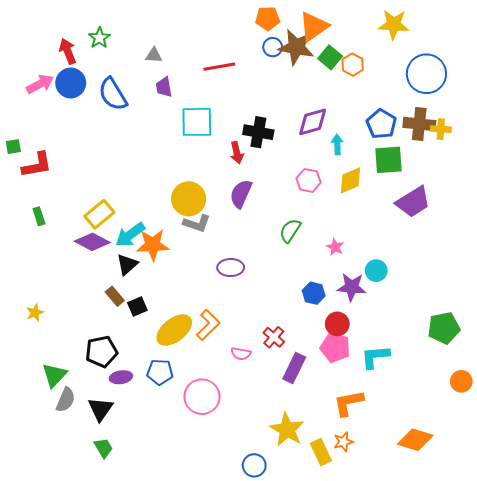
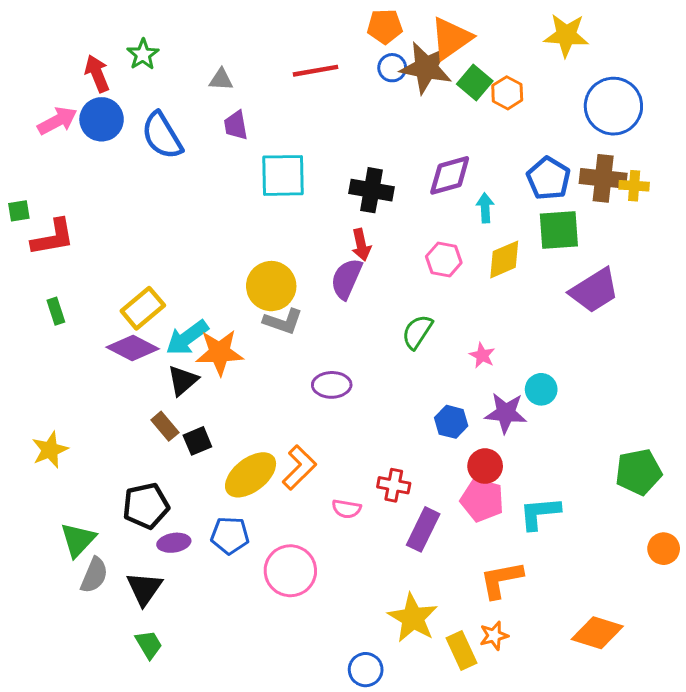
red line: (219, 67) -> (315, 71), moved
red arrow: (237, 153) -> (361, 245), moved
yellow star: (35, 313) -> (50, 450), size x1.4
red cross: (274, 337) -> (394, 485), turned -30

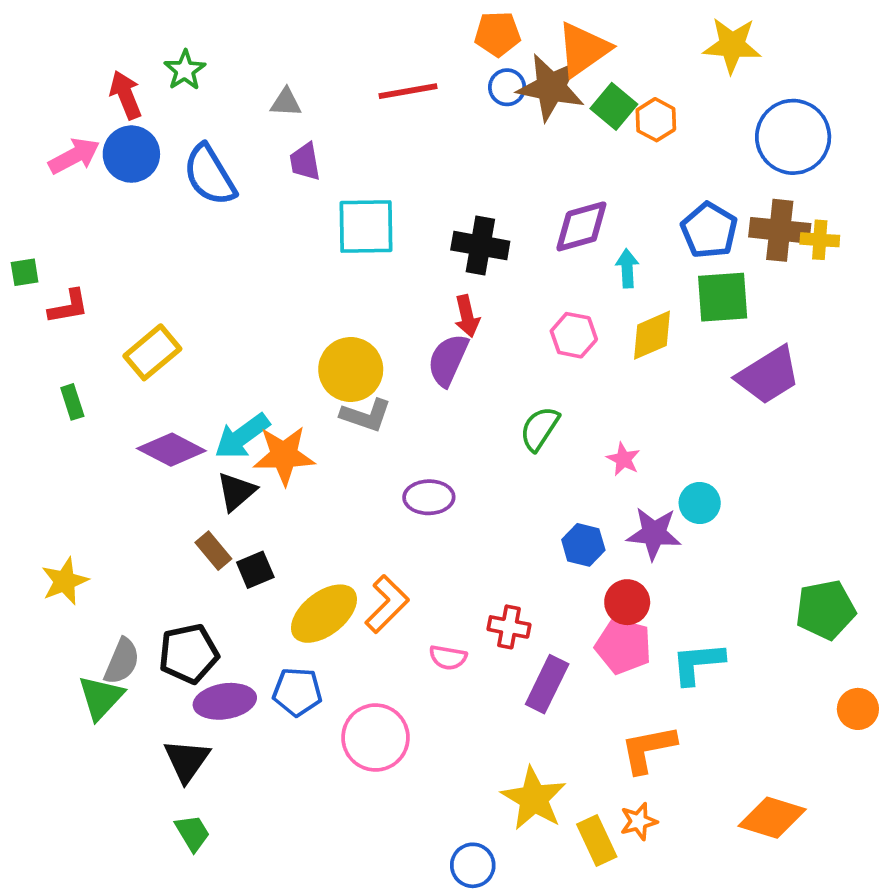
red L-shape: (53, 237) -> (68, 307), size x0.7
yellow rectangle: (143, 308) -> (152, 352), moved
purple ellipse: (174, 543) -> (225, 701), size x1.4
gray semicircle: (94, 575) -> (122, 661), moved

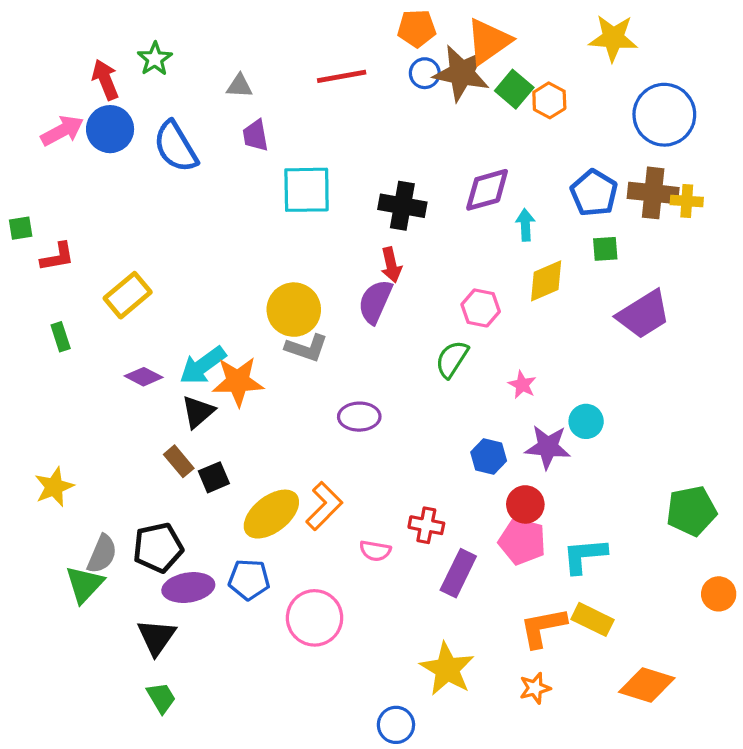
green square: (723, 297) -> (605, 249), size x0.6
pink hexagon: (574, 335) -> (481, 308), moved
purple diamond: (171, 450) -> (144, 377), size x0.7
yellow rectangle: (597, 841) -> (592, 619), moved, turned -39

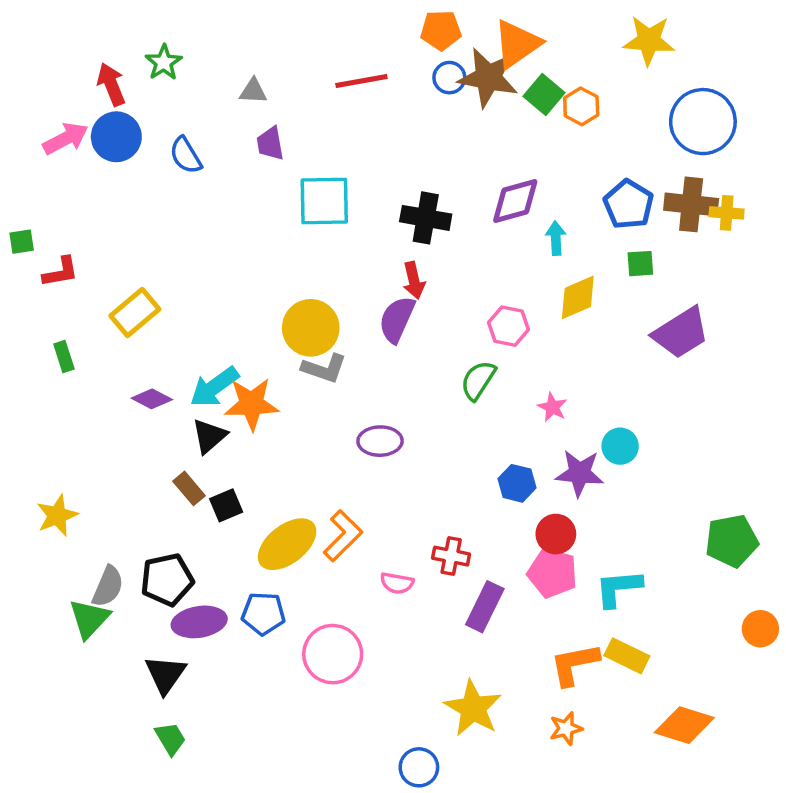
blue semicircle: (176, 147) -> (186, 155), size x0.7

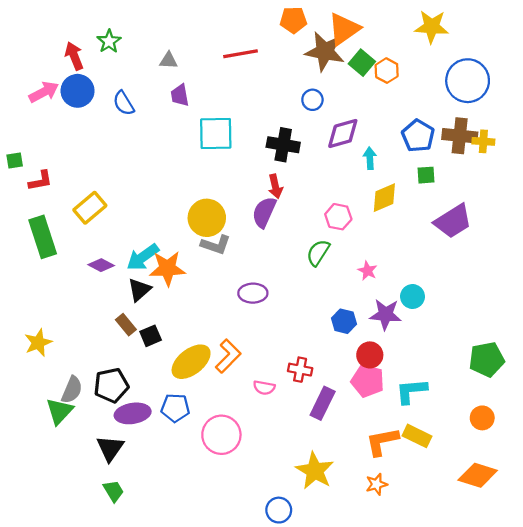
blue circle: (449, 78) -> (312, 100), moved
green rectangle: (64, 357) -> (43, 237), size x2.0
orange circle: (760, 629) -> (482, 418), moved
orange diamond: (684, 725) -> (478, 475), moved

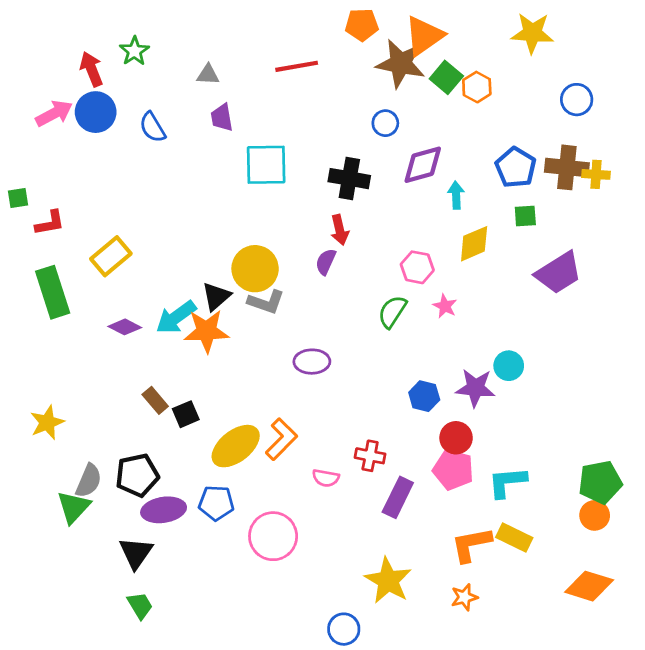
blue circle: (468, 81) -> (577, 100), size x0.6
purple semicircle: (264, 212) -> (326, 262), size x0.7
pink star: (368, 271) -> (445, 306), moved
black triangle: (139, 290) -> (216, 296), moved
green pentagon: (487, 359) -> (600, 482), moved

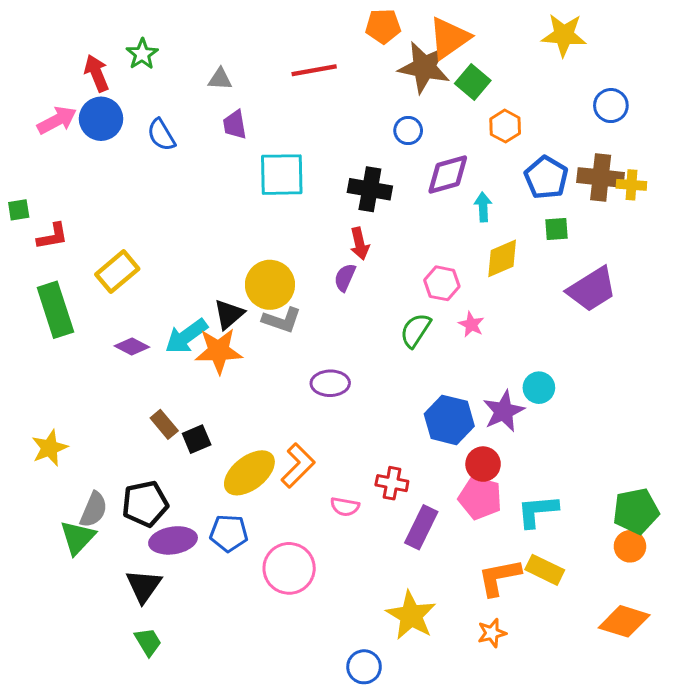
orange hexagon: (477, 87) -> (505, 126), moved
purple star: (475, 388) -> (504, 411), turned -30
blue hexagon: (424, 396) -> (449, 420), size x1.5

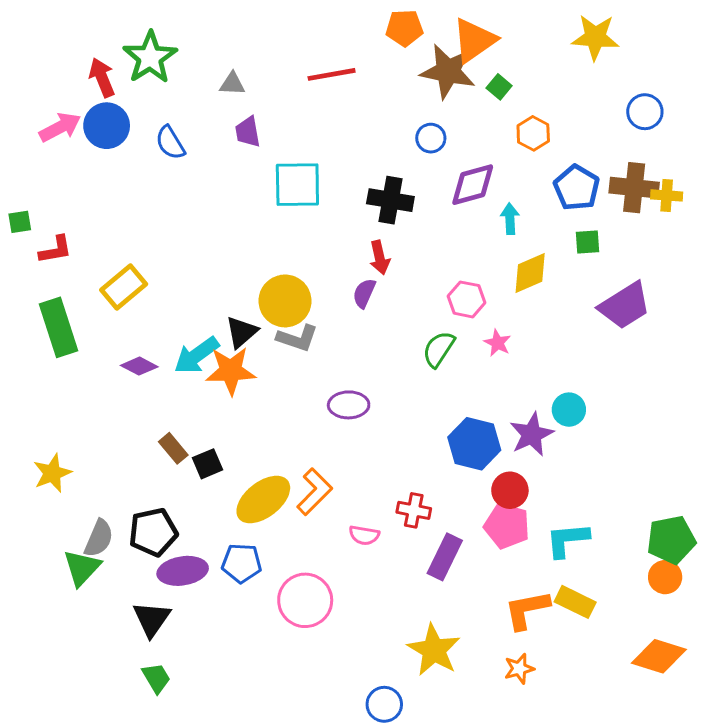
green star: (142, 54) -> (150, 57), size x1.6
green square: (473, 82) -> (499, 87), size x0.7

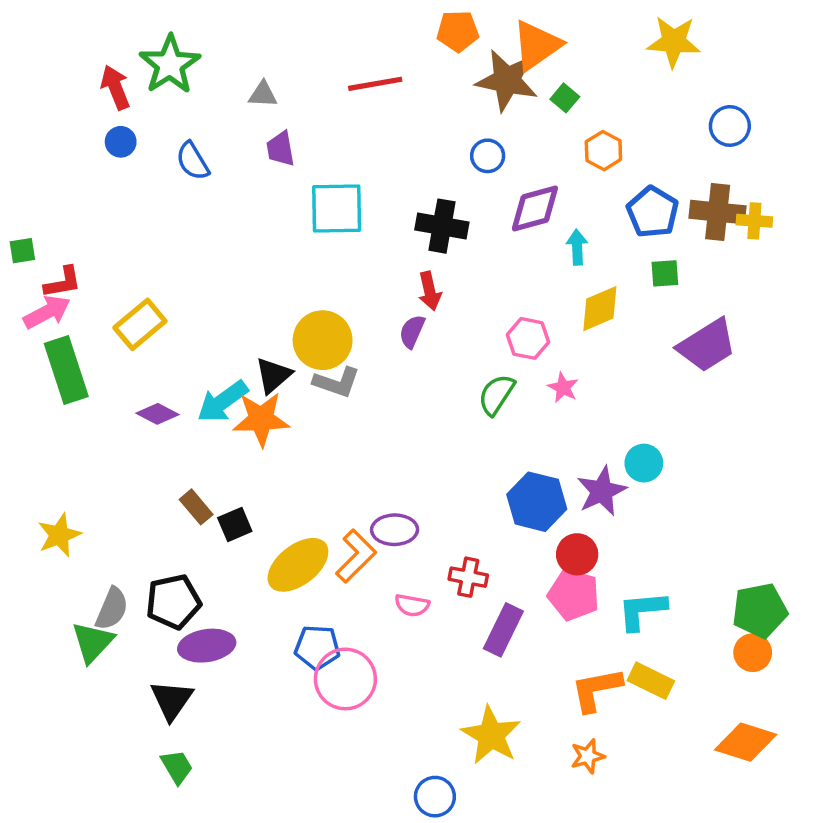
blue circle: (107, 126) -> (121, 142), size x0.6
pink arrow: (60, 127) -> (47, 312), moved
purple ellipse: (349, 405) -> (395, 530), moved
blue pentagon: (242, 563) -> (317, 647), moved

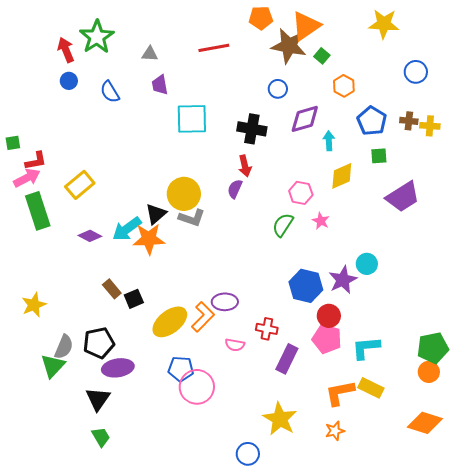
brown cross: (718, 212) -> (409, 121), size x0.6

